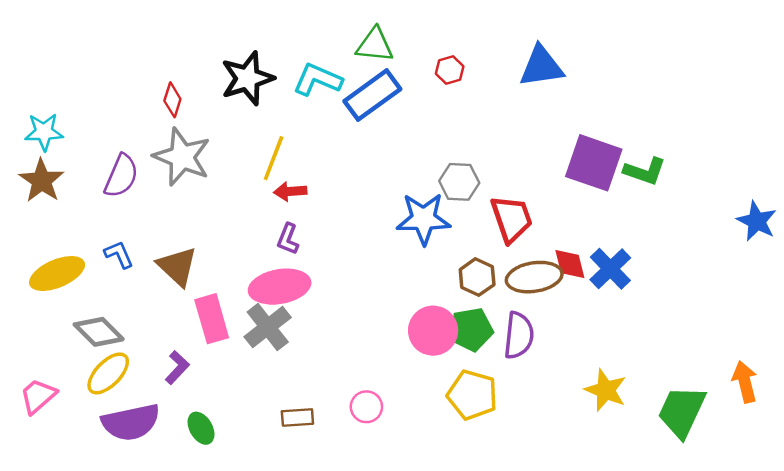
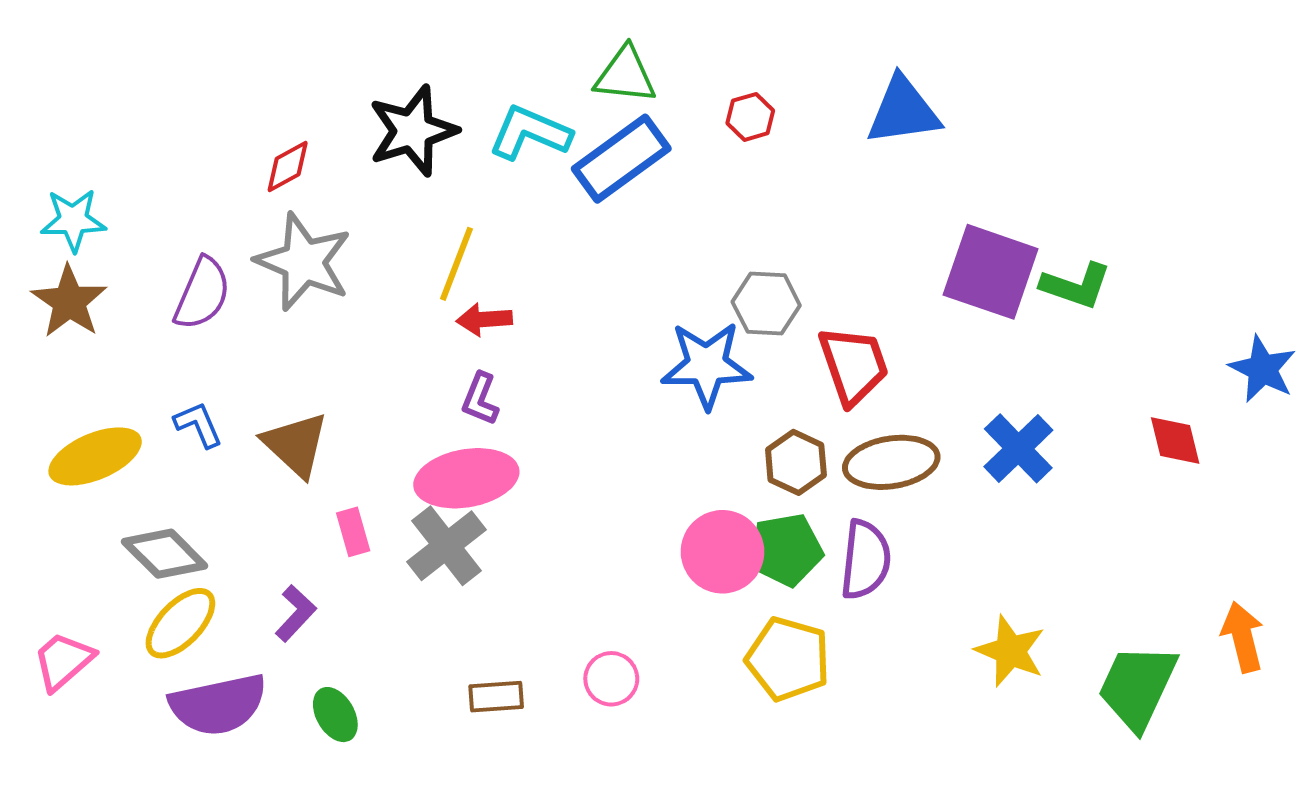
red diamond: (172, 100) -> (288, 167), turned 44
red diamond: (570, 264) -> (1175, 441), moved
pink rectangle: (212, 319) -> (353, 532), size x0.6

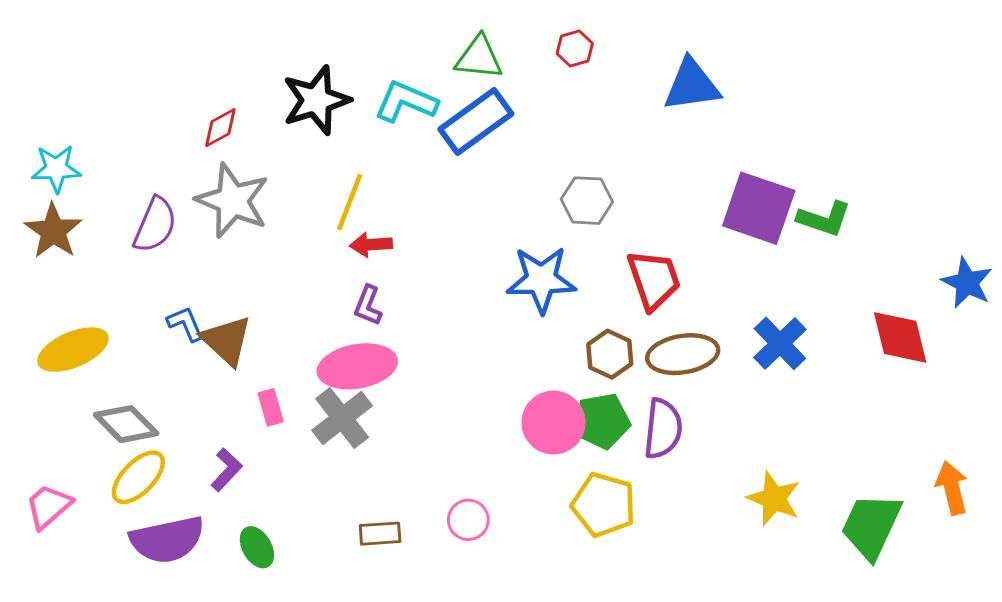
red hexagon: (750, 117) -> (575, 49), moved
gray hexagon: (766, 304) -> (587, 201), moved
blue L-shape: (198, 425) -> (185, 324), moved
red diamond: (1175, 441) -> (900, 337), size x1.4

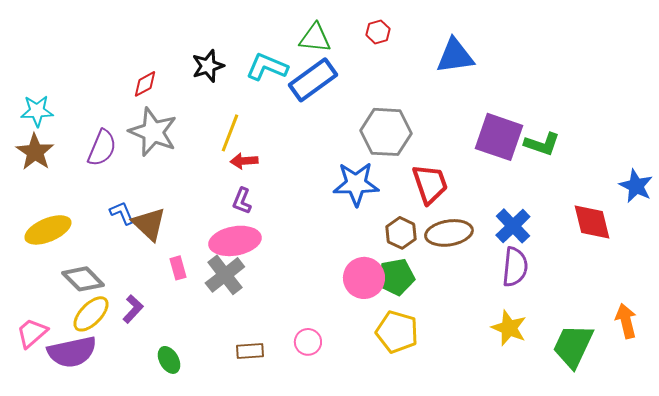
black star: (316, 100) -> (208, 66), size x0.7
gray hexagon: (587, 201) -> (386, 132), size x1.5
purple semicircle: (663, 429) -> (515, 267), moved
purple L-shape: (227, 470) -> (133, 309), moved
purple semicircle: (167, 540) -> (72, 352), moved

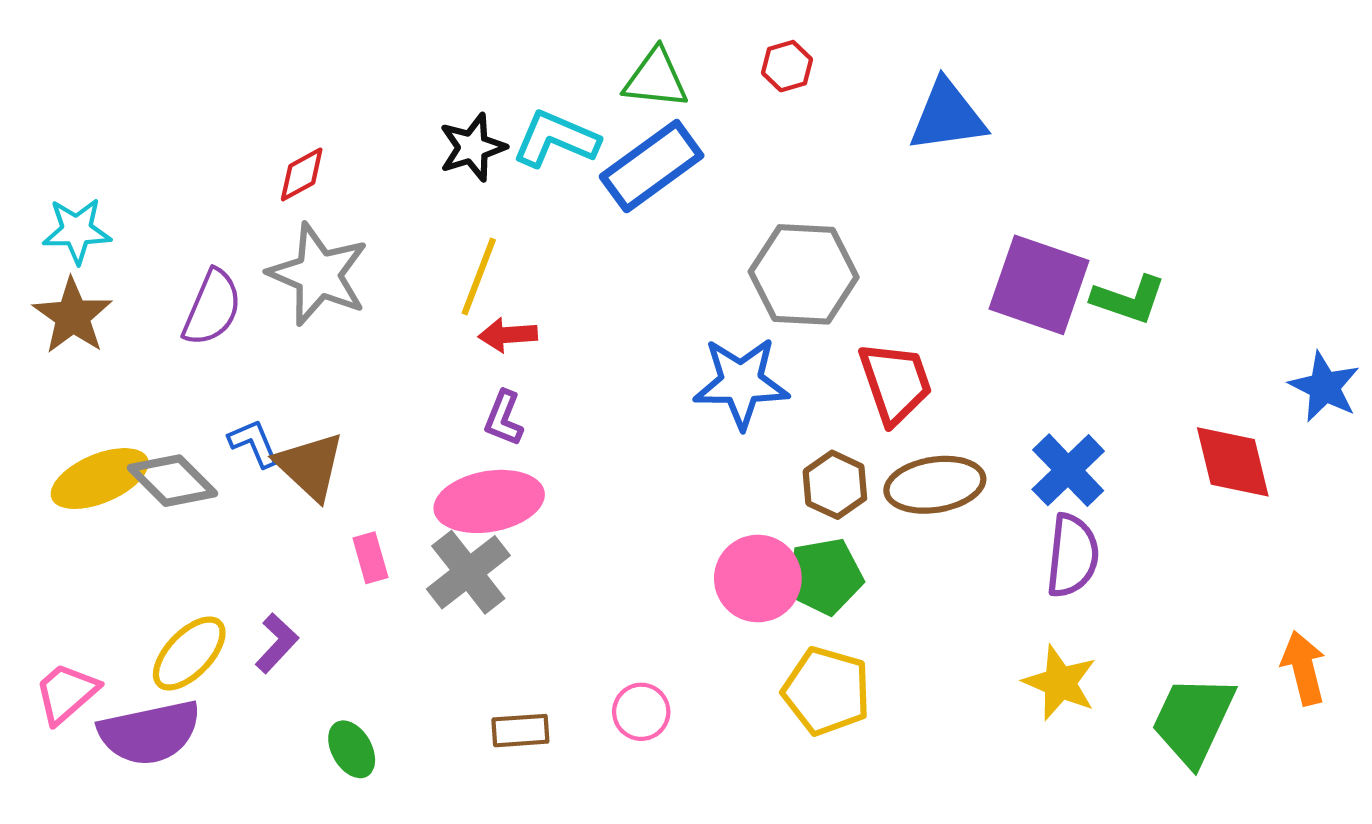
black star: (208, 66) -> (472, 147), moved
gray diamond: (83, 279) -> (173, 481), moved

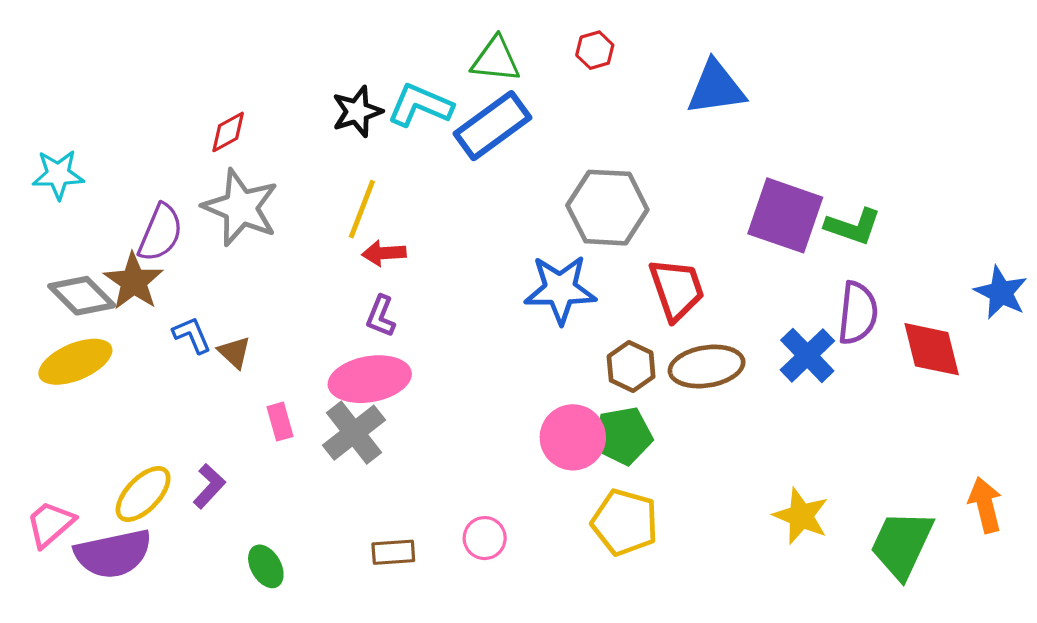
brown star: (73, 316) -> (134, 281), moved
brown triangle: (310, 466) -> (234, 352), size x0.6
gray diamond: (173, 481) -> (82, 296), moved
purple semicircle: (1072, 556) -> (858, 313), moved

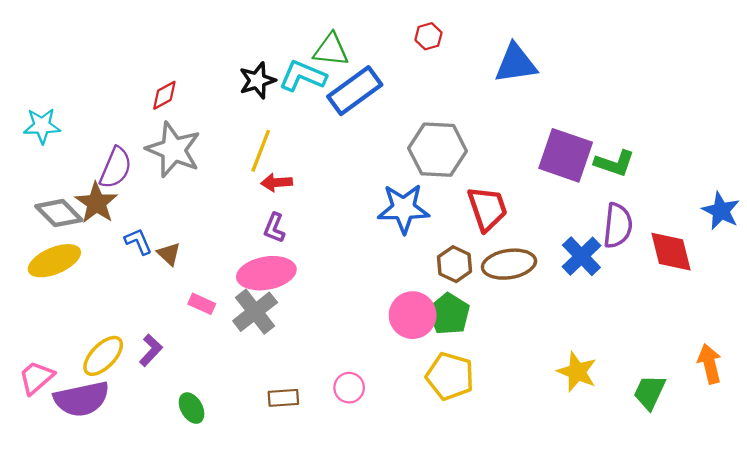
green triangle: (496, 60) -> (331, 50), moved
pink rectangle: (280, 422) -> (202, 304), turned -50
green pentagon: (623, 436) -> (449, 314), turned -30
green trapezoid: (902, 544) -> (649, 392), size x0.7

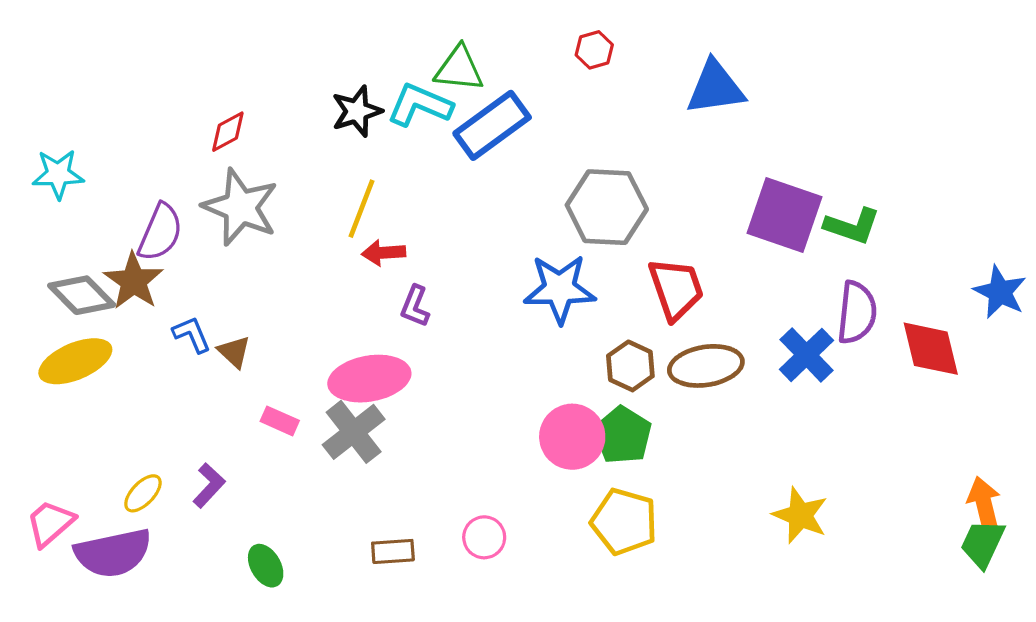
purple L-shape: (274, 228) -> (415, 306), moved
yellow ellipse: (103, 356) -> (143, 493), size x0.7
green trapezoid: (649, 392) -> (983, 544), moved

